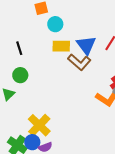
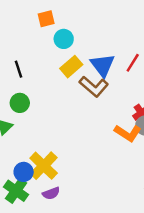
yellow rectangle: (61, 46) -> (71, 67), turned -42
blue circle: (32, 142) -> (24, 172), moved

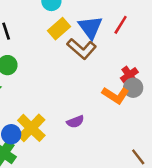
purple semicircle: (51, 193) -> (75, 122), moved

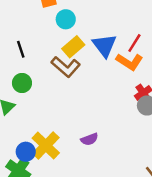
brown L-shape: (82, 49) -> (66, 67), moved
orange L-shape: (116, 95) -> (129, 62), moved

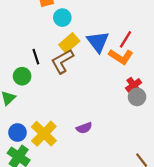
black line: (21, 49) -> (36, 57), moved
brown L-shape: (66, 67) -> (62, 61), turned 110
blue circle: (26, 152) -> (17, 133), moved

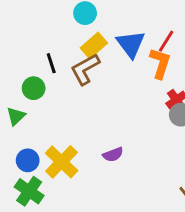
orange L-shape: (121, 57) -> (160, 63), turned -105

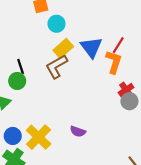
black line: (51, 63) -> (21, 66), moved
purple semicircle: (113, 154) -> (78, 131), turned 40

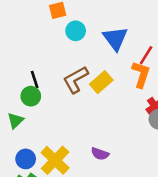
blue triangle: (91, 47) -> (115, 38), moved
yellow rectangle: (63, 48) -> (101, 82), moved

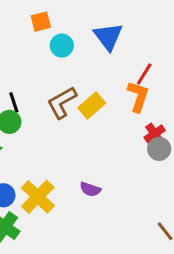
blue triangle: (115, 38) -> (108, 37), moved

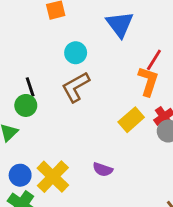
cyan circle: (62, 46) -> (76, 53), moved
yellow rectangle: (92, 105) -> (131, 120), moved

